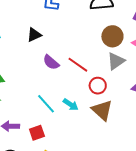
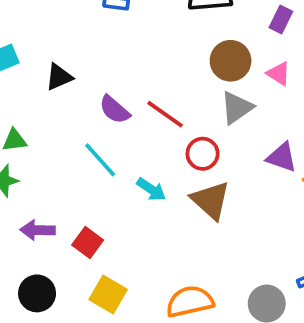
black triangle: (34, 35) -> (59, 77), moved
cyan line: (46, 104) -> (100, 160), moved
red square: (37, 133) -> (88, 243), turned -35

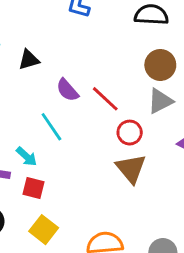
cyan arrow: (151, 189) -> (27, 157), moved
red square: (88, 243) -> (33, 188), turned -30

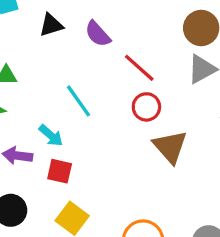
purple semicircle: (67, 90) -> (98, 34), moved
red circle: (130, 133) -> (146, 107), moved

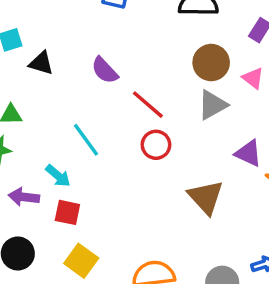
black triangle: (51, 25) -> (41, 63), moved, turned 35
brown triangle: (170, 147) -> (206, 197), moved

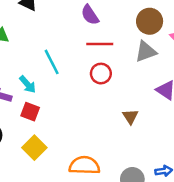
purple semicircle: (105, 70) -> (90, 15), moved
red line: (148, 105) -> (100, 44), turned -50
brown triangle: (206, 197) -> (130, 117), size x0.6

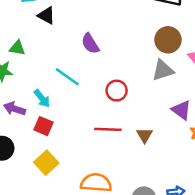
purple semicircle: (90, 15) -> (90, 44), moved
red line: (100, 44) -> (108, 129), moved
cyan line: (52, 62) -> (67, 77), turned -30

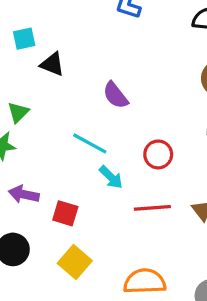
green triangle: (17, 48) -> (18, 112), turned -49
cyan arrow: (42, 98) -> (111, 177), moved

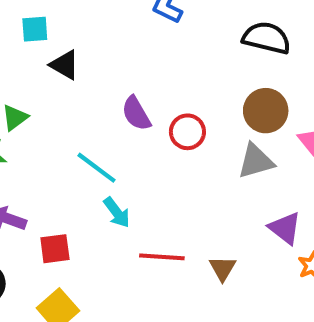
red circle: (158, 154) -> (187, 132), moved
red square: (65, 213) -> (55, 249), turned -32

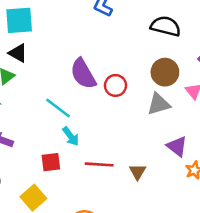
cyan square: (35, 29) -> (19, 20), size x1.6
black triangle: (65, 65) -> (18, 53), moved
purple semicircle: (136, 113) -> (83, 74), size x1.4
red square: (55, 249) -> (51, 162), moved

